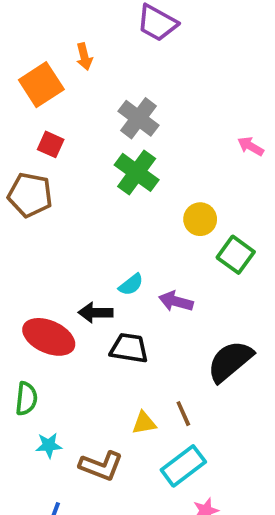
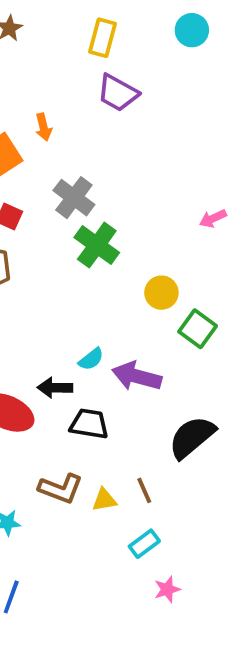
gray cross: (138, 118) -> (74, 198), moved
pink arrow: (251, 146) -> (213, 218), turned -55
purple arrow: (176, 301) -> (137, 376), size x1.4
brown L-shape: (101, 466) -> (61, 489), moved
cyan rectangle: (183, 466) -> (144, 544), size x0.7

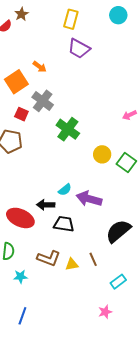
orange arrow: (44, 127) -> (40, 67), turned -40
gray cross: (74, 198) -> (43, 101), moved
green square: (198, 329) -> (126, 162), moved
cyan rectangle: (144, 544) -> (118, 282), moved

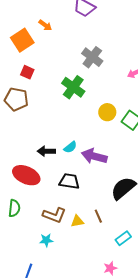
gray cross: (43, 101) -> (92, 57), moved
black arrow: (46, 205) -> (46, 151), moved
cyan star: (20, 276) -> (46, 240), moved

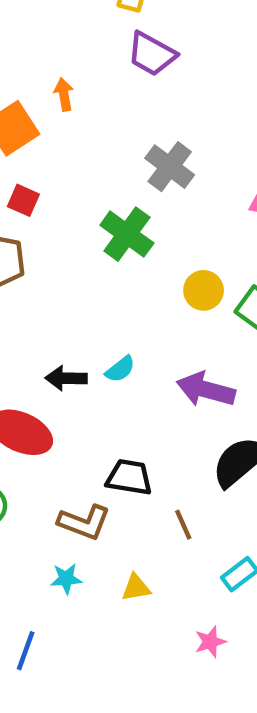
orange arrow: (45, 25) -> (64, 94), turned -136
purple arrow: (94, 156) -> (206, 389), moved
black trapezoid: (69, 181) -> (129, 477), moved
yellow triangle: (77, 221) -> (136, 588), moved

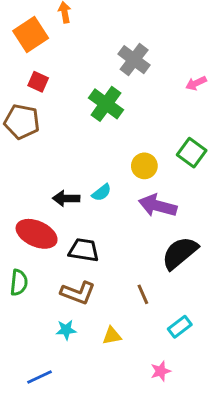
yellow circle: (204, 290) -> (144, 166), moved
black trapezoid: (129, 477) -> (84, 250), moved
blue line: (26, 651) -> (40, 377), turned 45

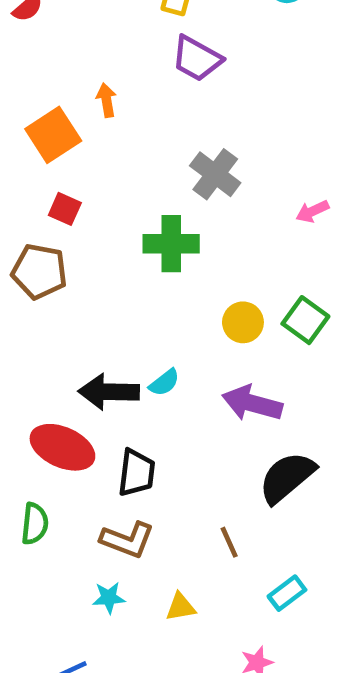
green cross: (106, 104) -> (171, 244), turned -36
yellow circle: (144, 166) -> (243, 322), moved
black arrow: (66, 198) -> (109, 392), size x1.4
black trapezoid: (84, 250) -> (137, 473), turned 88

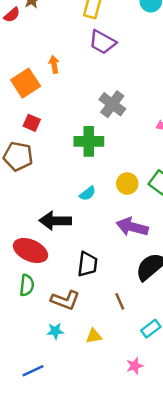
cyan semicircle: (164, 383) -> (88, 193), moved
black trapezoid: (137, 473) -> (88, 264), moved
green semicircle: (35, 524) -> (27, 285), moved

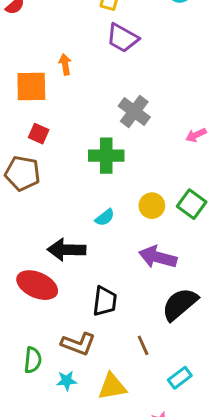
orange square: (26, 83) -> (31, 86), turned 32
green semicircle: (27, 285) -> (33, 360), moved
yellow triangle: (94, 336) -> (112, 387), size x1.5

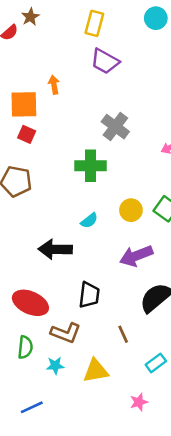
red square: (39, 134) -> (27, 134), moved
purple arrow: (158, 257) -> (136, 256), turned -36
red ellipse: (37, 285) -> (30, 303), moved

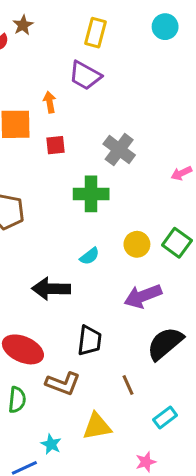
purple trapezoid: (105, 61) -> (85, 76), moved
red square: (27, 134) -> (56, 145), moved, turned -30
cyan star: (55, 366) -> (51, 444), moved, turned 30

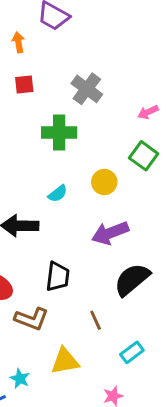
green square: (177, 243) -> (144, 156), moved

